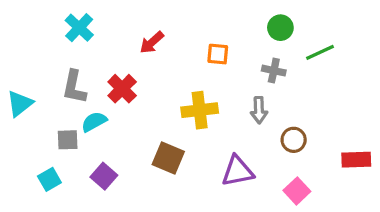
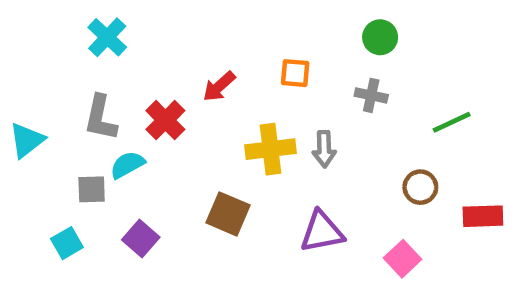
red arrow: (152, 42) -> (219, 86), moved
green line: (320, 52) -> (452, 122), moved
gray arrow: (259, 110) -> (324, 149), moved
brown circle: (294, 140) -> (420, 187), moved

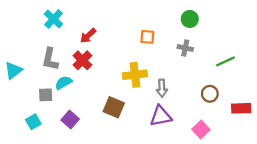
red arrow: (219, 86) -> (88, 36), moved
gray arrow: (324, 149) -> (162, 88), moved

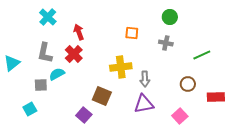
red arrow: (88, 36) -> (79, 32), turned 112
purple square: (70, 119) -> (84, 115), moved

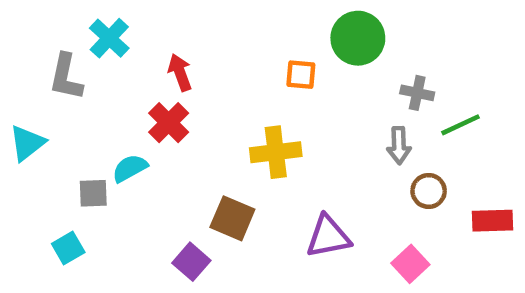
green circle: (170, 17) -> (358, 38), moved, size x1.5
gray cross: (166, 43) -> (417, 93), moved
gray L-shape: (45, 53) -> (66, 77), moved
gray arrow: (145, 79) -> (399, 145), moved

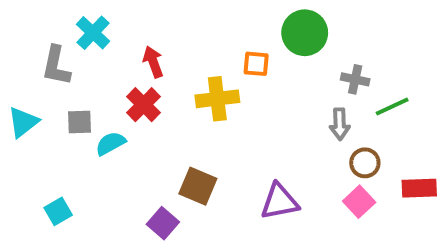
yellow cross: (276, 152) -> (217, 99), moved
gray square: (93, 193) -> (79, 122), moved
pink square: (410, 264) -> (359, 202), moved

